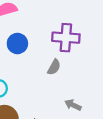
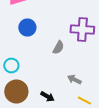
purple cross: (66, 38) -> (82, 30), moved

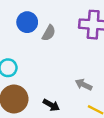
gray semicircle: (58, 48) -> (49, 33), moved

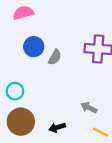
black arrow: (51, 105) -> (57, 127), turned 133

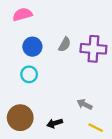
gray semicircle: (55, 57) -> (65, 44), moved
cyan circle: (15, 91) -> (29, 74), moved

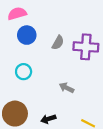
blue circle: (32, 47) -> (27, 35), moved
gray arrow: (85, 104) -> (67, 88), moved

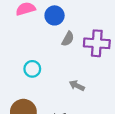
blue circle: (27, 35) -> (55, 15), moved

